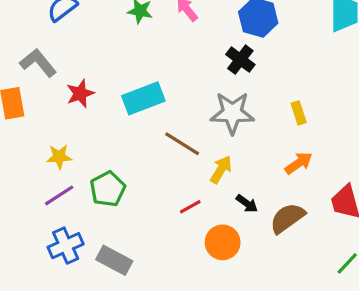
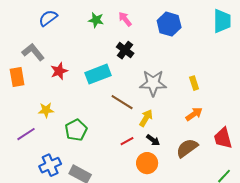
black cross: (240, 60) -> (125, 50), moved
purple line: (59, 195) -> (26, 134), moved
black arrow: (247, 204) -> (153, 140), moved

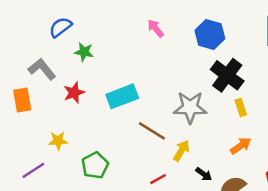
green star: (96, 20) -> (84, 52), moved
black cross: (125, 50) -> (227, 75), moved, size x1.5
black arrow: (153, 140) -> (204, 174), moved

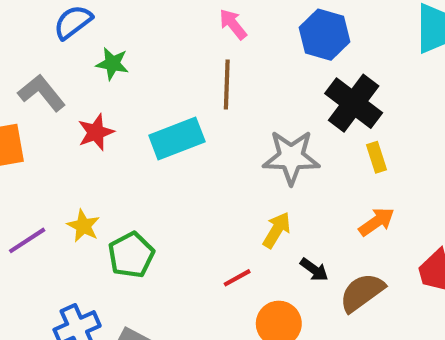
brown line: (152, 131) -> (227, 84), moved, turned 60
yellow star: (58, 141) -> (83, 226), moved, turned 30
purple line: (33, 170) -> (27, 240), moved

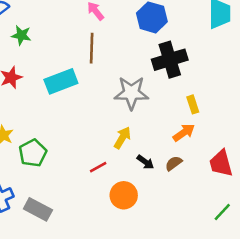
black cross: (354, 103) -> (170, 60), turned 36
yellow rectangle: (376, 157) -> (193, 104), moved
brown semicircle: (362, 292) -> (174, 163), moved, size x0.6

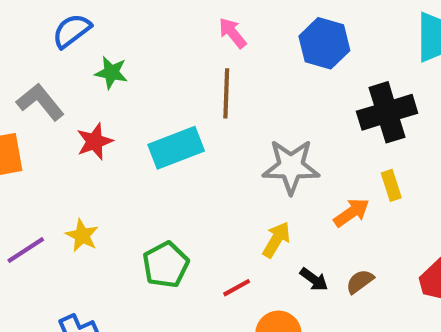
black cross: (170, 60) -> (387, 112), moved
orange arrow: (184, 133) -> (352, 213), moved
green pentagon: (33, 153) -> (166, 265), moved

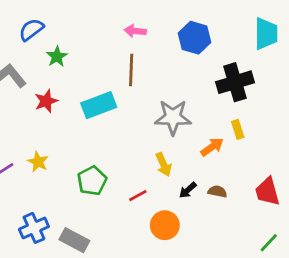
pink arrow: (232, 33) -> (135, 31), turned -45
green star: (111, 73) -> (57, 57), turned 30
yellow arrow: (276, 240) -> (163, 165), turned 125
black arrow: (314, 279) -> (188, 190), turned 102
brown semicircle: (360, 281) -> (217, 191), turned 48

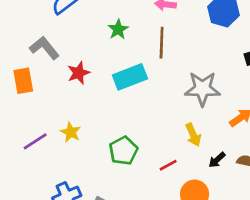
green star: (57, 57) -> (118, 29), moved

